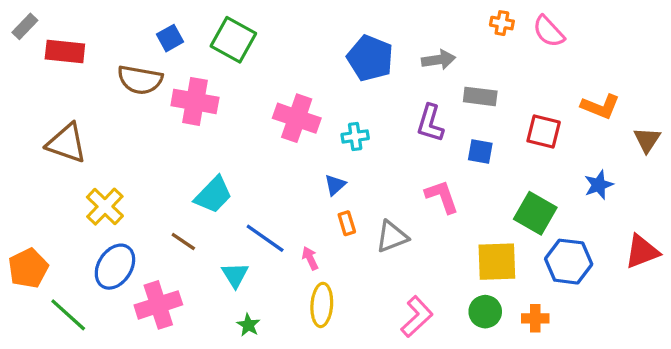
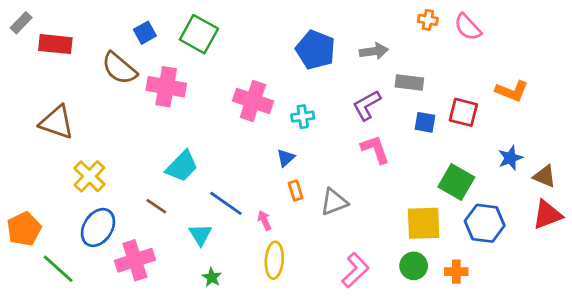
brown semicircle: (140, 80) -> (119, 68), turned 30
purple L-shape: (430, 123) -> (367, 105), turned 44
brown triangle: (647, 140) -> (544, 176), moved, turned -40
blue square: (480, 151) -> (425, 122), moved
pink L-shape: (442, 197) -> (375, 149), moved

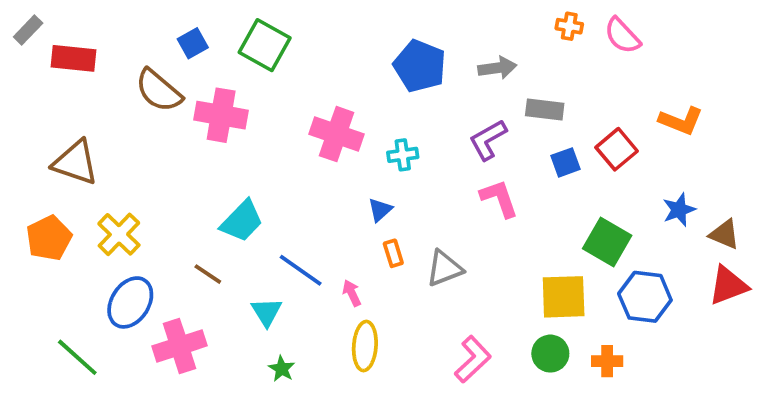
red square: (463, 112) -> (617, 149), turned 36
blue square: (425, 122) -> (565, 162), turned -30
orange pentagon: (24, 229) -> (49, 238), moved

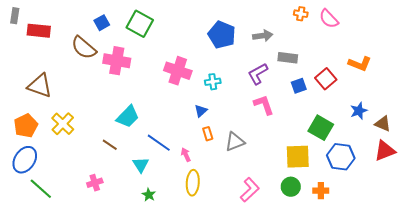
gray rectangle: (28, 30) -> (15, 16), turned -35
blue ellipse: (130, 302) -> (25, 160), moved
pink cross: (179, 346) -> (95, 183), size x0.6

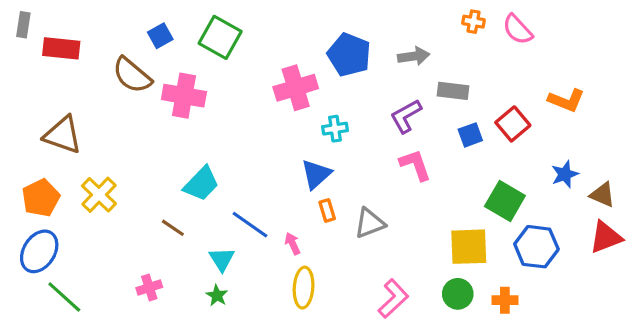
pink cross: (178, 71) -> (296, 88), moved, turned -36
blue triangle: (201, 111) -> (316, 174), size x1.5
green star: (149, 195) -> (217, 295), moved

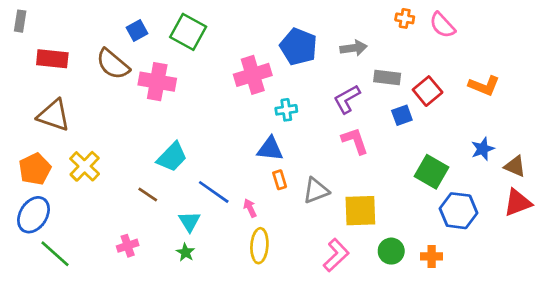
red rectangle: (61, 48) -> (52, 59), moved
red square: (513, 124) -> (428, 91), moved
blue triangle: (316, 174) -> (270, 149), turned 48
yellow square: (469, 247) -> (360, 211), moved

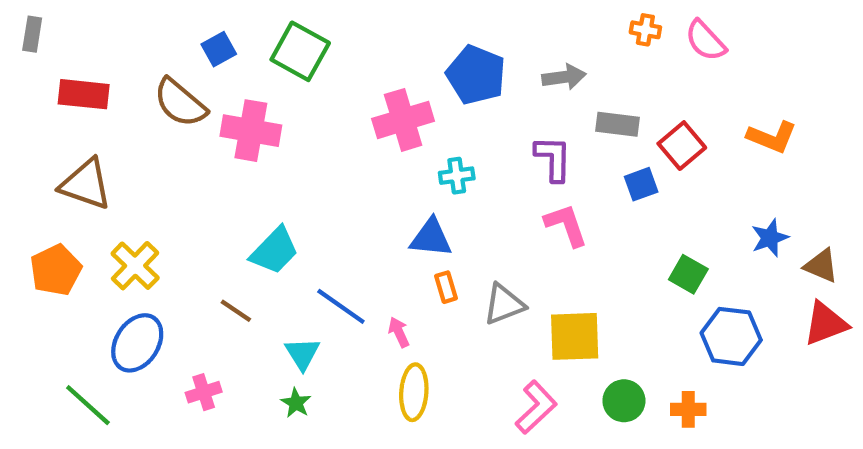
purple L-shape: (347, 99) -> (553, 158), turned 120
green square: (432, 172) -> (688, 274), size x0.7
blue ellipse: (33, 215) -> (137, 343), moved

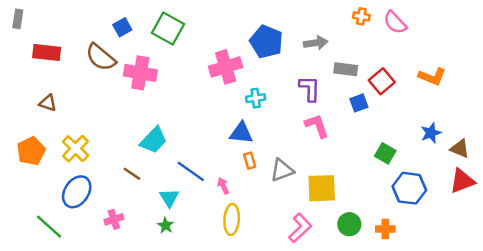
brown triangle: (86, 184) -> (48, 103), size x0.6

